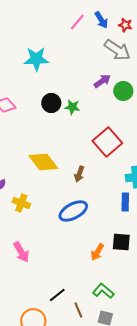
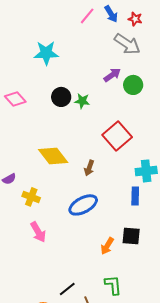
pink arrow: (21, 252) -> (38, 232), moved
green L-shape: (103, 291) -> (113, 285), turned 45

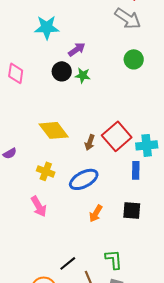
purple arrow: (112, 75) -> (77, 49), moved
pink diamond: (15, 99) -> (16, 73), turned 50
red square: (117, 136) -> (117, 136), moved
yellow cross: (31, 197) -> (46, 171), moved
orange arrow: (107, 246) -> (96, 213), moved

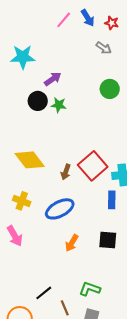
gray arrow: (128, 18) -> (104, 48), size x0.6
green L-shape: (114, 259) -> (90, 289), turned -65

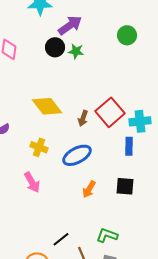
purple arrow: (53, 79) -> (70, 25), size x1.4

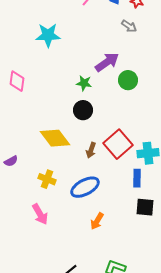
purple arrow: (70, 25) -> (107, 62), moved
green circle: (127, 35) -> (128, 80), moved
black circle: (55, 47) -> (83, 110), moved
black square: (125, 186) -> (145, 207), moved

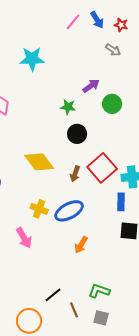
purple arrow: (107, 62) -> (91, 86), size x0.7
black circle: (83, 110) -> (77, 134), moved
yellow cross: (47, 179) -> (39, 209), moved

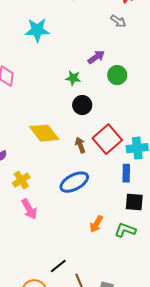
brown arrow: (75, 174) -> (80, 145), turned 140
yellow cross: (39, 209) -> (21, 180), moved, turned 36
orange arrow: (81, 245) -> (96, 224), moved
green L-shape: (99, 291) -> (125, 230), moved

